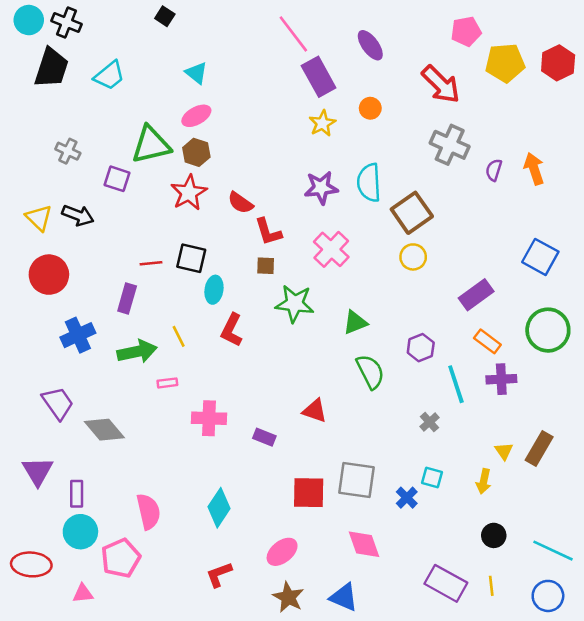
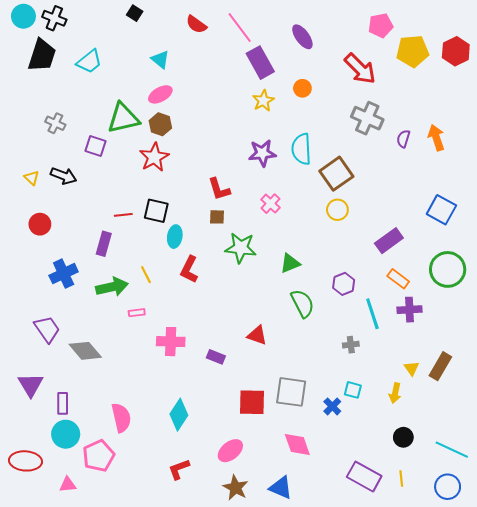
red semicircle: (240, 203) -> (196, 24), moved
yellow triangle: (39, 218) -> (32, 178), size x0.7
pink cross: (331, 249) -> (271, 204), size x0.7
red circle: (49, 275) -> (40, 224), size x0.7
gray cross: (429, 422) -> (351, 345), turned 35

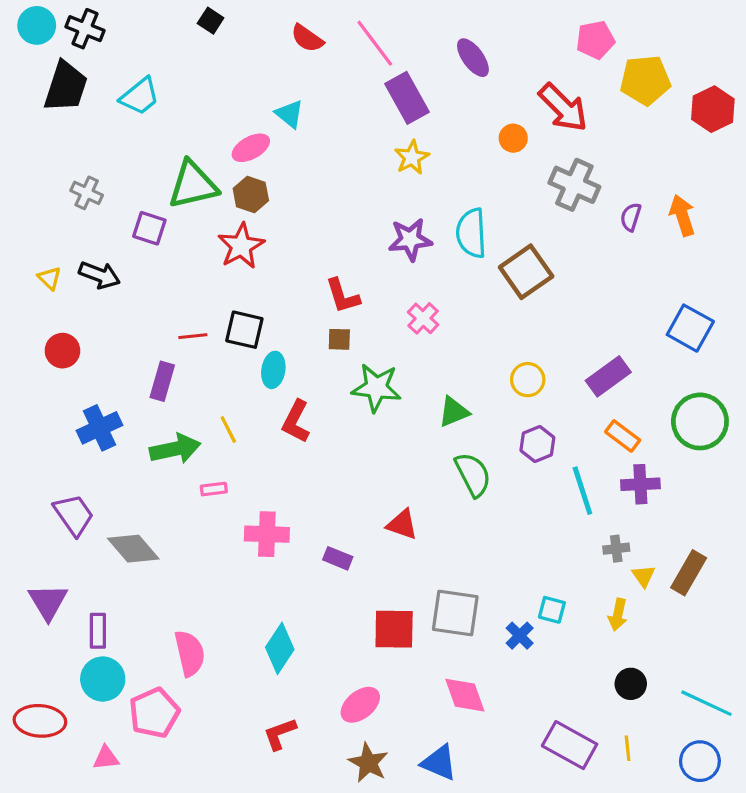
red hexagon: (456, 51) -> (713, 109), moved
cyan triangle: (160, 59) -> (289, 114), moved
orange circle: (302, 88) -> (513, 138), moved
yellow circle: (337, 210) -> (528, 380), moved
gray cross: (351, 345) -> (616, 549), moved

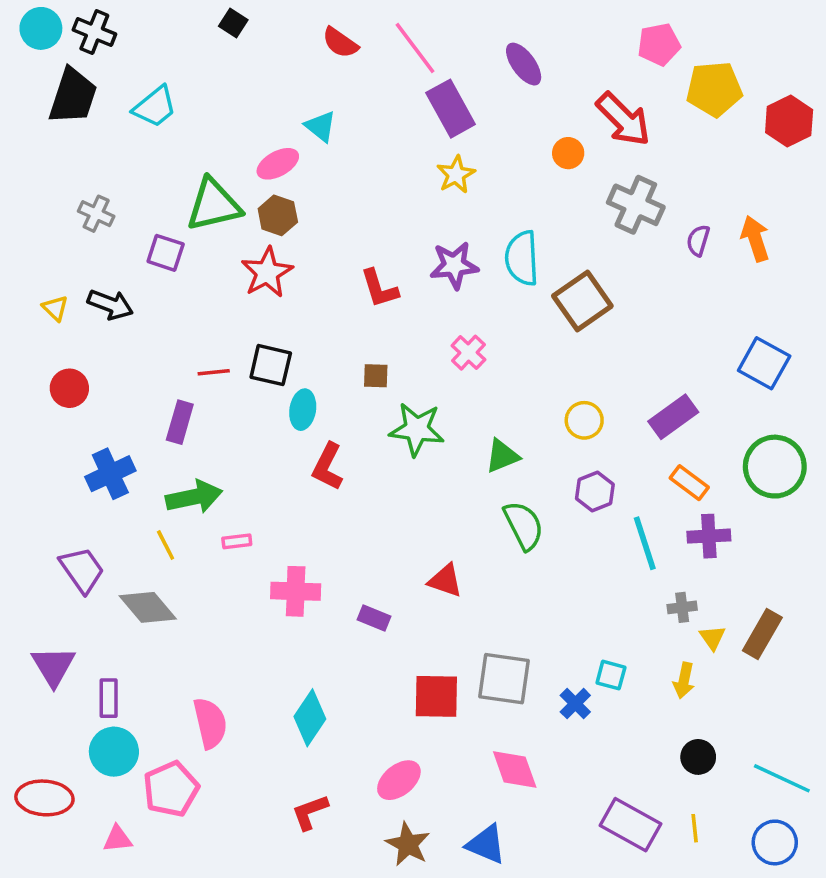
red L-shape: (343, 296) -> (379, 288), moved
yellow line: (228, 430) -> (166, 545), moved

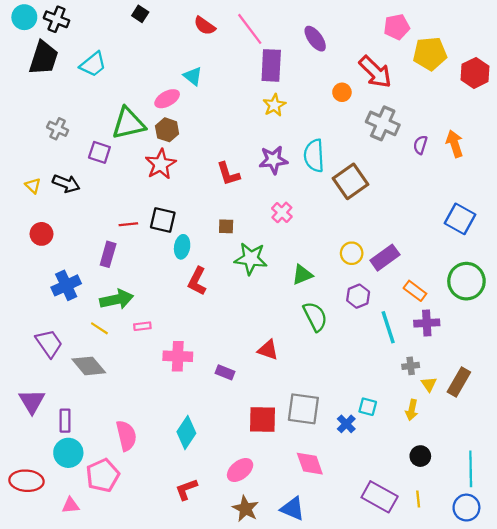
purple rectangle: (451, 109) -> (271, 65), turned 32
purple rectangle: (673, 417) -> (385, 258), moved
yellow line: (166, 545) -> (99, 328), turned -30
cyan line: (782, 778) -> (471, 469), turned 64

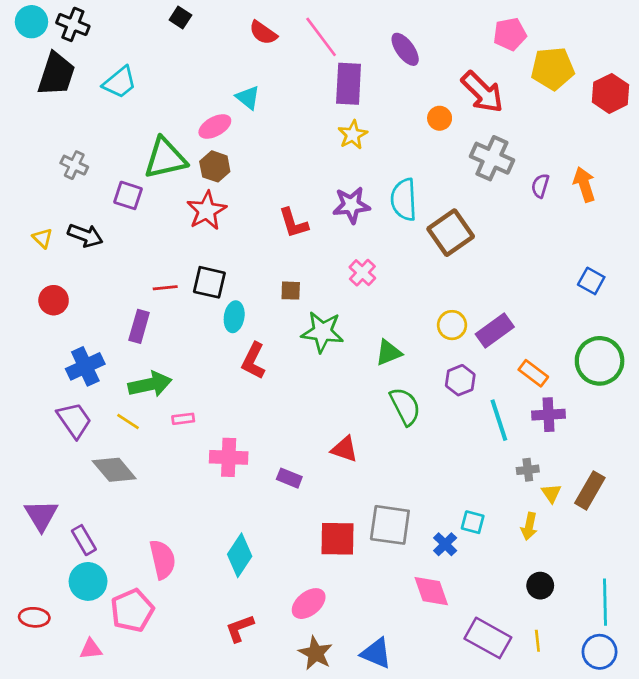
blue square: (460, 219) -> (591, 281), size x0.7
purple trapezoid: (49, 343) -> (74, 420), moved
purple rectangle: (65, 421) -> (84, 540), turned -30
pink diamond: (310, 464) -> (431, 591), moved
red ellipse: (26, 481) -> (34, 617), size x0.7

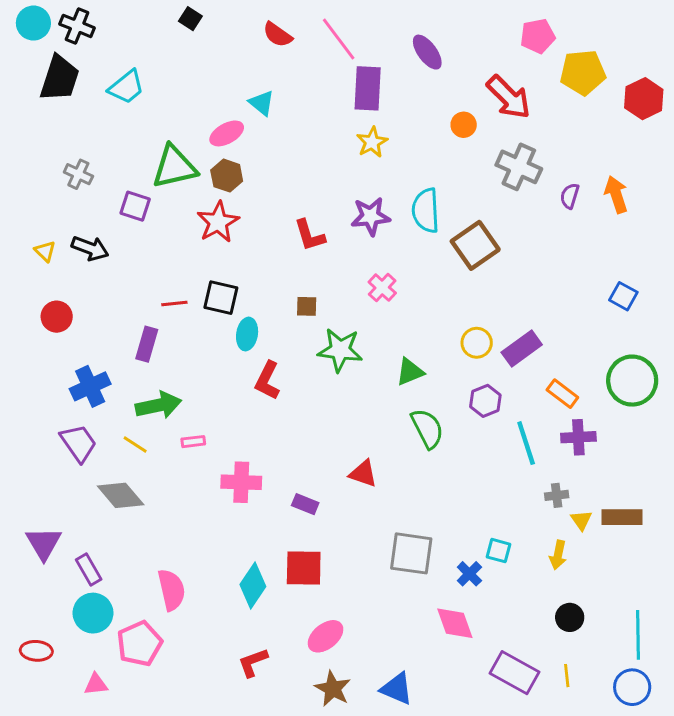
brown rectangle: (590, 490) -> (622, 517), turned 60
red square: (338, 539) -> (304, 568), moved

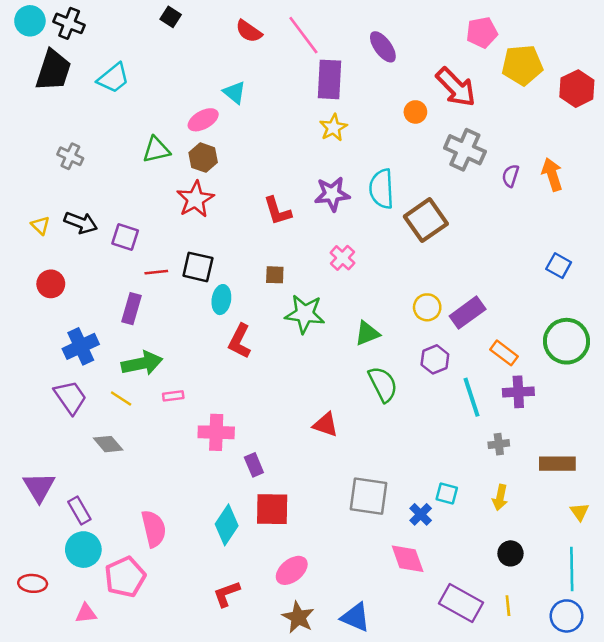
green triangle: (174, 167) -> (156, 150), size x0.7
purple square: (135, 206) -> (125, 237), moved
gray diamond: (121, 495) -> (108, 444), size x0.7
purple rectangle: (305, 504) -> (254, 465), moved, turned 45
yellow triangle: (581, 520) -> (580, 512), moved

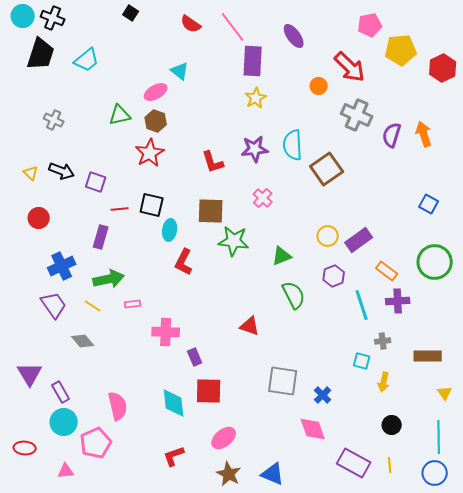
purple semicircle: (510, 176) -> (392, 135), size x1.4
brown square: (275, 275) -> (211, 211), size x1.8
cyan square: (447, 494) -> (362, 361), moved
cyan diamond: (227, 525) -> (174, 403), turned -40

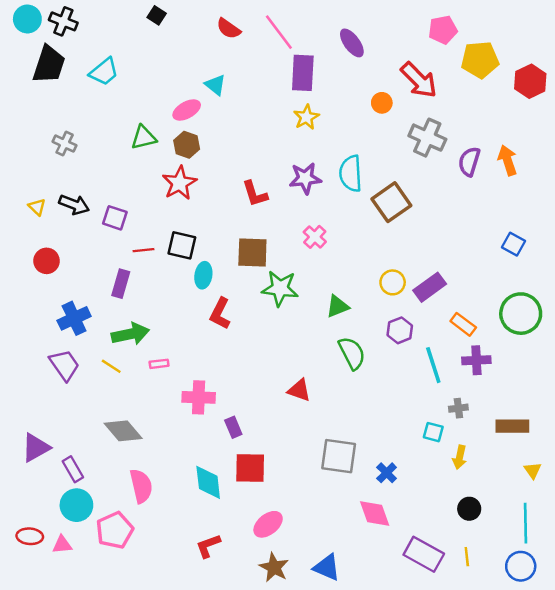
gray diamond: (83, 341) -> (123, 431), moved, size x1.4
purple triangle: (30, 374) -> (36, 448), turned 32
pink triangle: (66, 471) -> (62, 545), moved

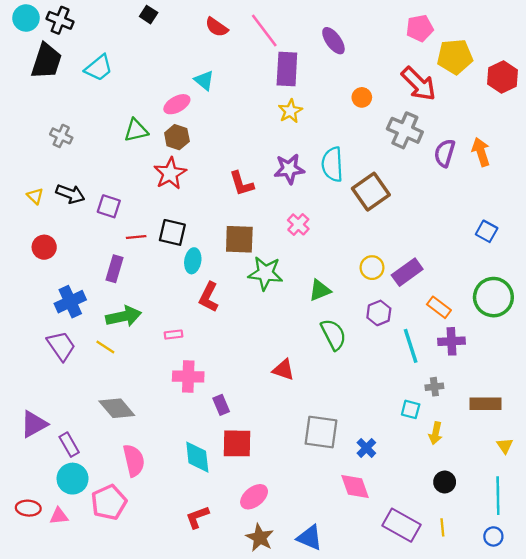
red arrow: (419, 80) -> (419, 84), moved
pink rectangle: (159, 364) -> (173, 335), moved
blue circle: (521, 566) -> (493, 536), size x0.7

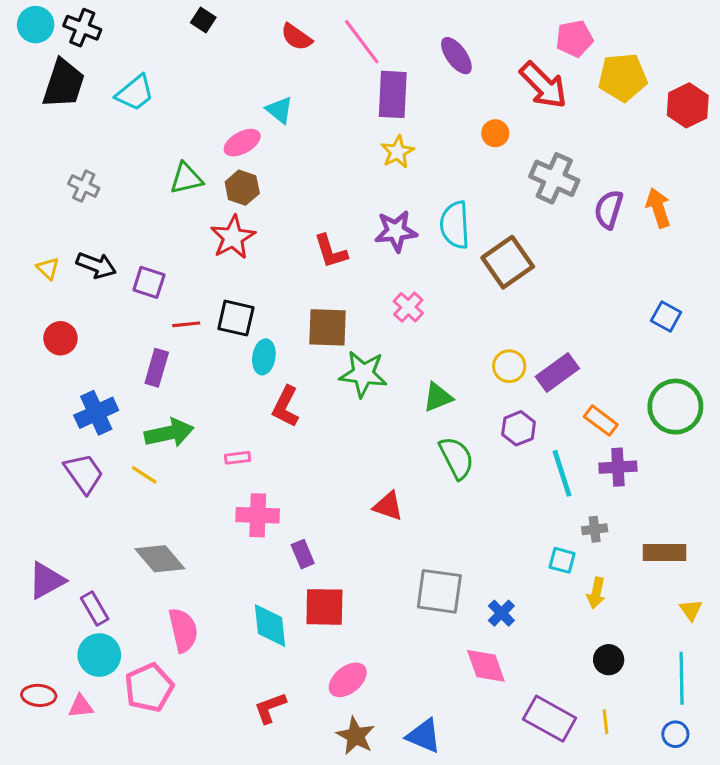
red arrow: (419, 84) -> (543, 85), moved

